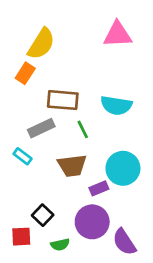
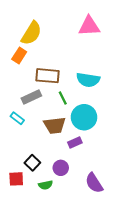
cyan circle: (123, 168) -> (84, 117), moved
purple circle: (92, 222) -> (61, 168), moved, size x0.6

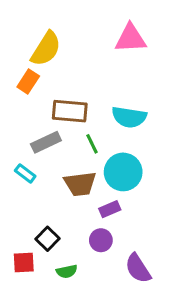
purple circle: (61, 168) -> (101, 240), moved

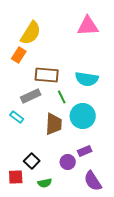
brown trapezoid: (80, 184) -> (54, 124), turned -80
purple rectangle: (110, 209) -> (85, 151), moved

